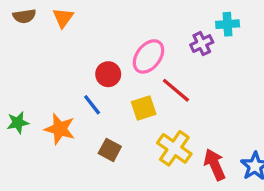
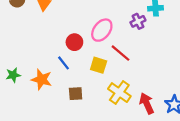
yellow square: (144, 108) -> (99, 65), turned 35
brown square: (110, 150) -> (76, 94), turned -32

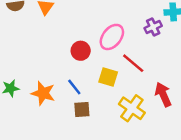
blue line: (64, 63) -> (74, 87), moved
red arrow: (147, 103) -> (163, 95), moved

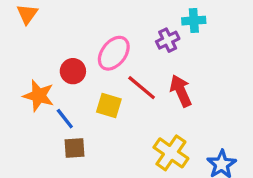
orange star: (43, 93) -> (39, 96), moved
red arrow: (163, 95) -> (181, 91), moved
yellow cross: (132, 108) -> (171, 153), moved

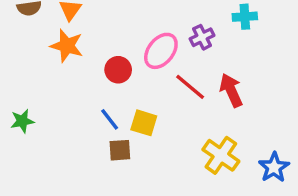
purple cross: (168, 40) -> (202, 37), moved
orange star: (39, 96) -> (67, 46), moved
yellow square: (109, 105) -> (144, 123), moved

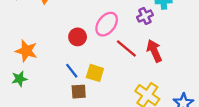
purple cross: (202, 37) -> (145, 16), moved
orange star: (67, 46) -> (26, 51), moved
green star: (22, 121) -> (19, 79), moved

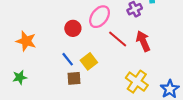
yellow square: (95, 73) -> (89, 61), turned 35
green star: (19, 79) -> (20, 77), moved

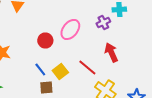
red line: (118, 39) -> (87, 68), moved

